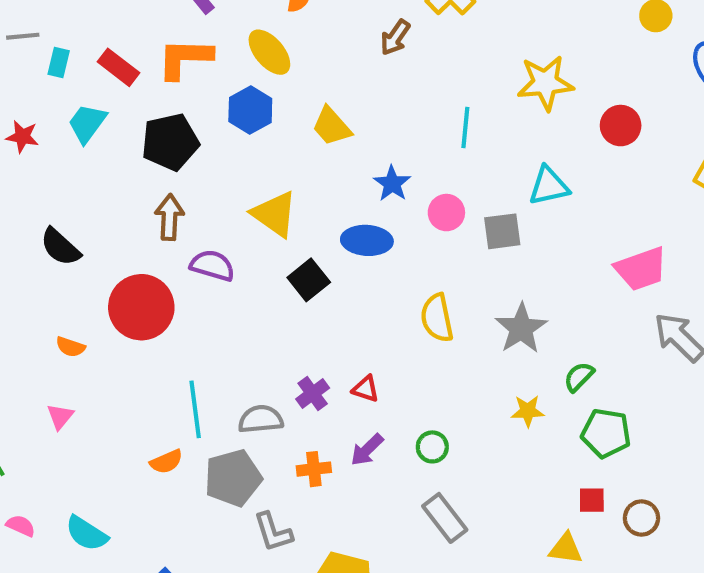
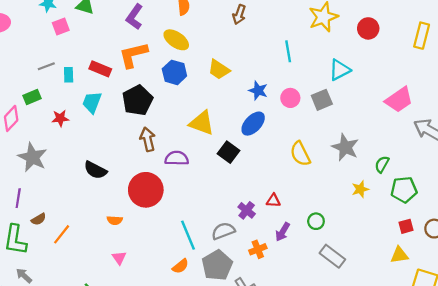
blue ellipse: (367, 240) -> (253, 124), turned -35

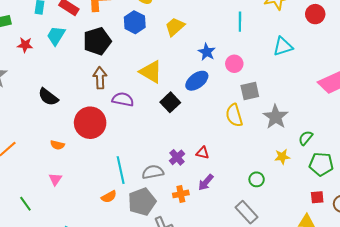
yellow trapezoid: (219, 69) -> (175, 27), turned 95
gray square: (322, 100) -> (250, 91), moved
green circle: (316, 221) -> (257, 179), moved

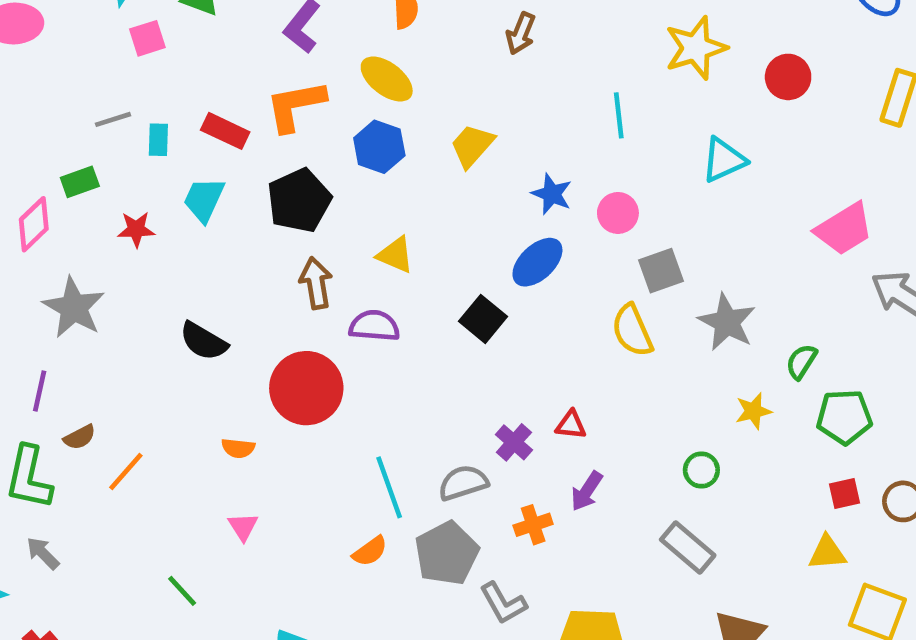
yellow triangle: (151, 72) -> (395, 255), moved, size x0.7

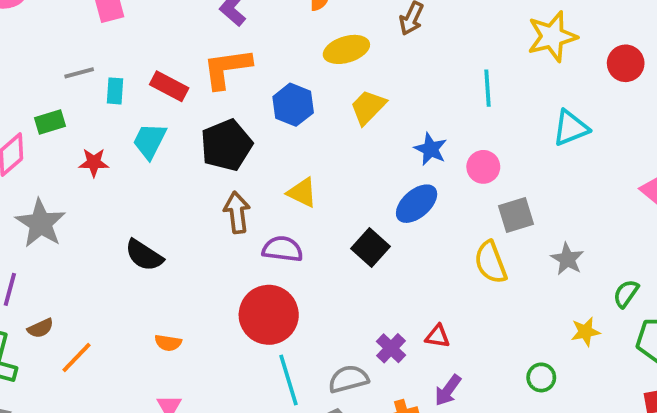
yellow ellipse: (387, 79) -> (346, 49), moved, turned -57
gray star: (727, 322) -> (567, 259), size x0.7
red circle: (306, 388) -> (269, 315), moved

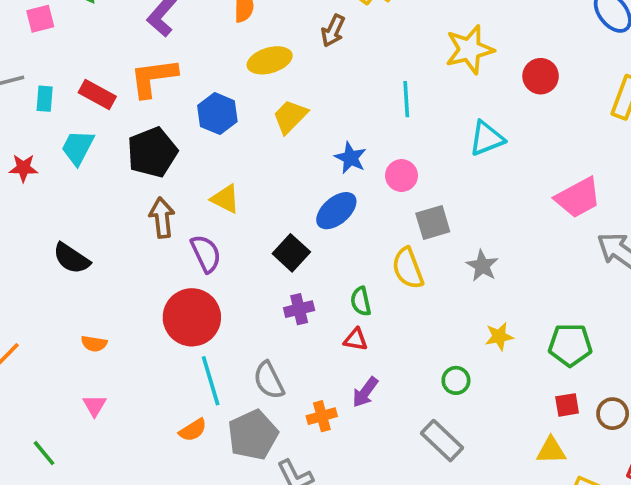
purple semicircle: (283, 249) -> (206, 254), turned 57
green semicircle: (626, 294) -> (361, 301), moved, turned -48
purple cross: (391, 348) -> (299, 309), moved, turned 32
gray semicircle: (348, 379) -> (269, 380), turned -102

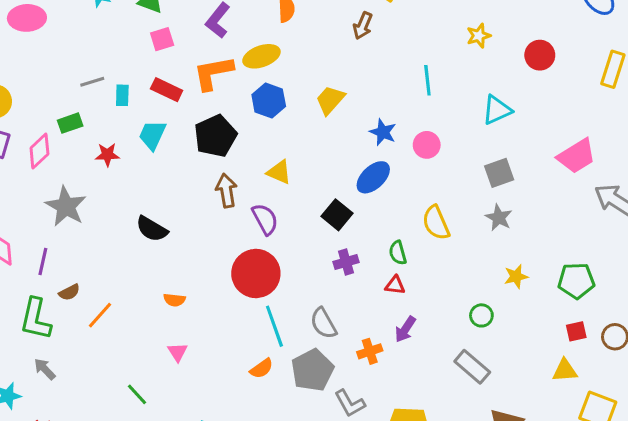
pink square: (40, 19) -> (162, 39), moved
yellow star: (469, 50) -> (479, 36), size x0.6
yellow ellipse: (270, 60) -> (261, 56), moved
gray square: (433, 223) -> (499, 173), moved

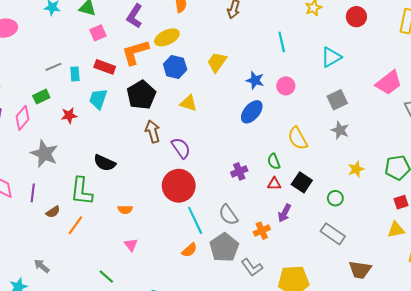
yellow triangle: (279, 172) -> (188, 103), moved
black square: (337, 215) -> (302, 182), moved
green L-shape: (36, 319) -> (82, 191), moved

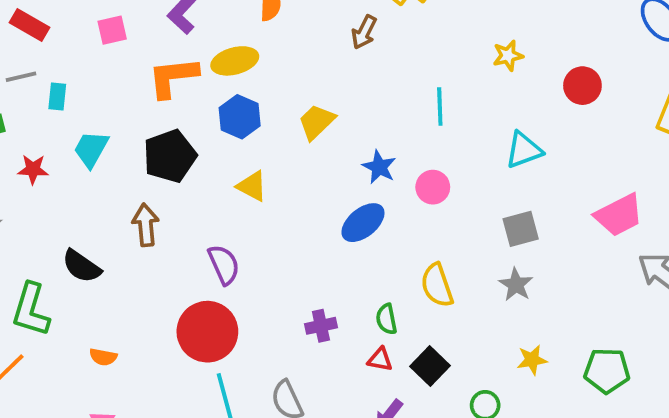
red rectangle: (105, 67) -> (30, 25), moved
brown arrow: (153, 131) -> (146, 225), moved

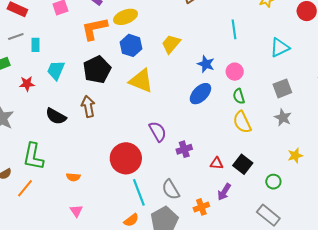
yellow triangle: (252, 186) -> (141, 81), size x1.5
purple semicircle: (224, 265) -> (158, 131), moved
black semicircle: (81, 266) -> (56, 116), moved
green semicircle: (386, 319) -> (239, 96), moved

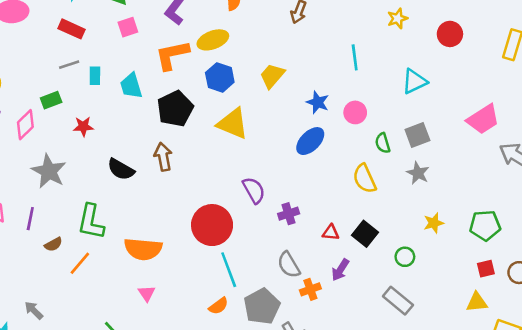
cyan trapezoid: (56, 70) -> (131, 86), moved, turned -40
green semicircle: (239, 96) -> (383, 143), moved
orange semicircle: (73, 177) -> (143, 249), size x2.0
gray semicircle: (171, 190) -> (289, 265), moved

